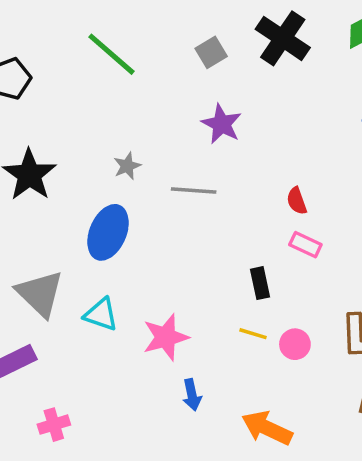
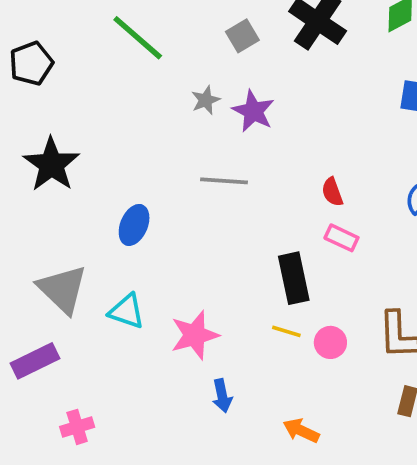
gray star: (127, 166) -> (206, 100), moved
blue ellipse: (108, 232) -> (134, 225), size x0.7
black rectangle: (260, 283) -> (294, 278), size x1.5
orange arrow: (267, 428) -> (301, 431), size x0.7

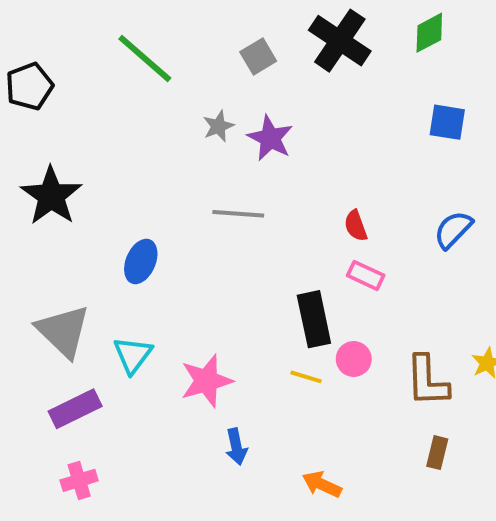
cyan triangle: (127, 311) -> (133, 355), turned 48
pink circle: (330, 342) -> (354, 359), moved
purple rectangle: (35, 361) -> (75, 409), moved

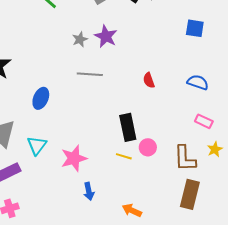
gray star: (218, 126) -> (80, 39), moved
blue semicircle: (453, 230) -> (198, 82), turned 65
pink rectangle: (366, 275) -> (204, 121), moved
brown rectangle: (437, 453) -> (190, 194), size x1.8

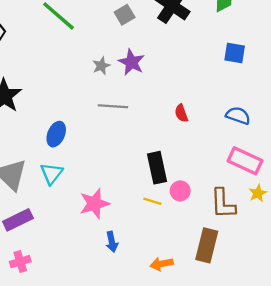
pink rectangle: (204, 121) -> (245, 161), size x1.6
cyan triangle: (37, 145) -> (52, 173), moved
brown rectangle: (190, 194) -> (207, 245), moved
orange arrow: (132, 210) -> (162, 264), turned -36

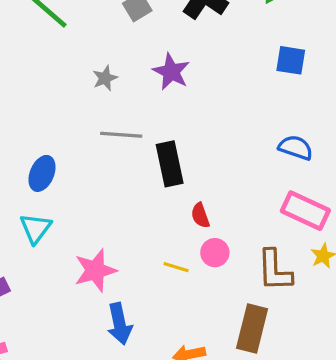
purple star: (131, 62) -> (171, 72), moved
red semicircle: (181, 113) -> (200, 215), moved
black rectangle: (157, 168) -> (170, 164), moved
blue arrow: (112, 242) -> (120, 324), size x1.4

